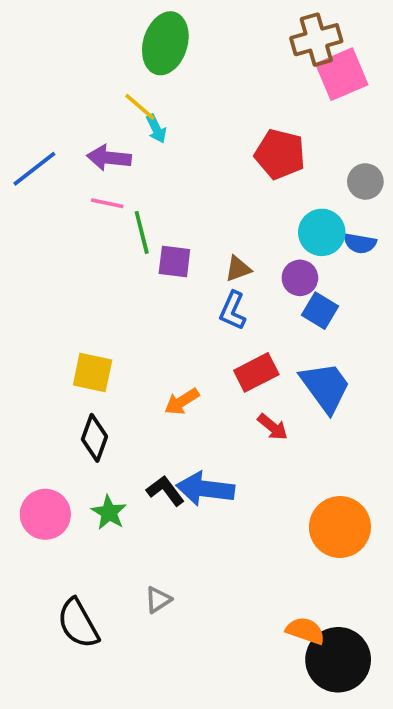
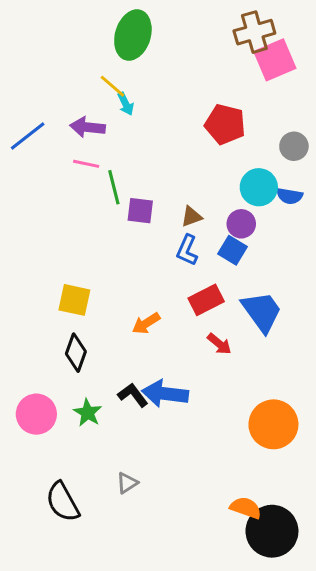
blue square: (320, 311) -> (232, 250), moved

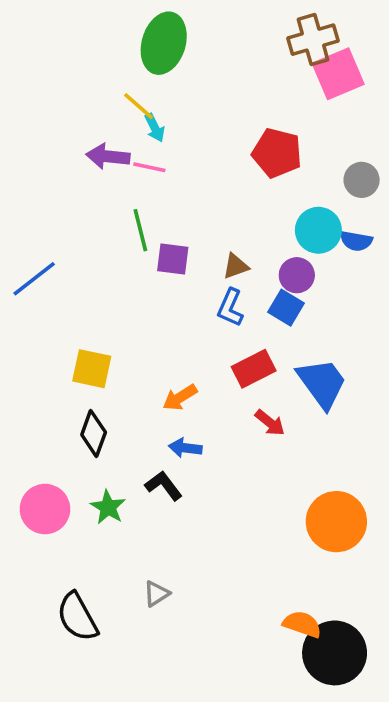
blue line: (28, 136) -> (34, 279), moved
pink line: (86, 164) -> (149, 167), moved
blue arrow: (165, 394) -> (185, 448), moved, size x0.6

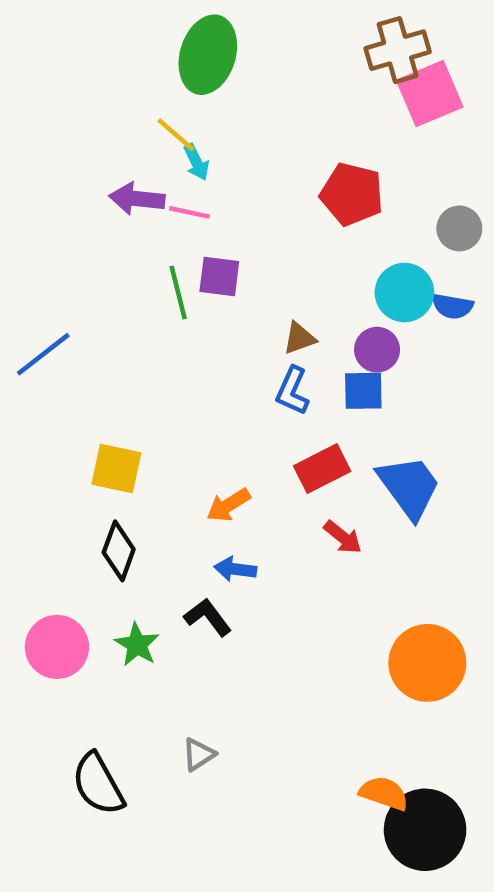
purple square: (173, 259) -> (219, 276), moved
blue square: (286, 308) -> (363, 391), turned -32

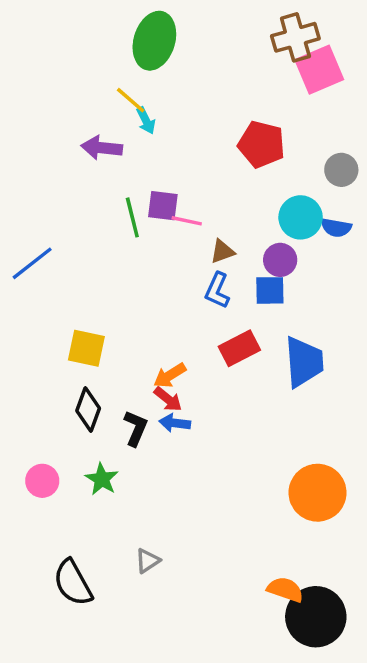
pink line: (190, 212) -> (187, 221), moved
blue trapezoid: (409, 487) -> (304, 362), turned 32
red arrow: (343, 537) -> (168, 399), moved
black L-shape: (208, 617) -> (136, 428), moved, turned 60
pink circle: (57, 647) -> (42, 481), size x0.7

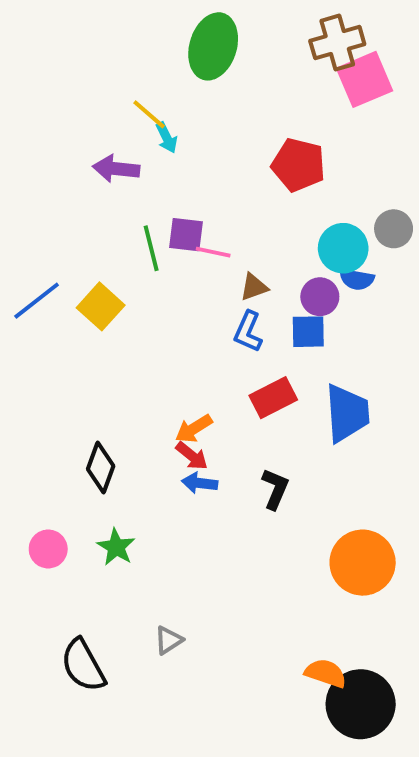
green ellipse: (154, 41) -> (213, 46), moved
gray circle: (341, 170) -> (394, 229), moved
blue semicircle: (336, 228) -> (357, 279), moved
yellow square: (86, 348) -> (101, 306), moved, turned 30
black L-shape: (136, 428) -> (275, 489), moved

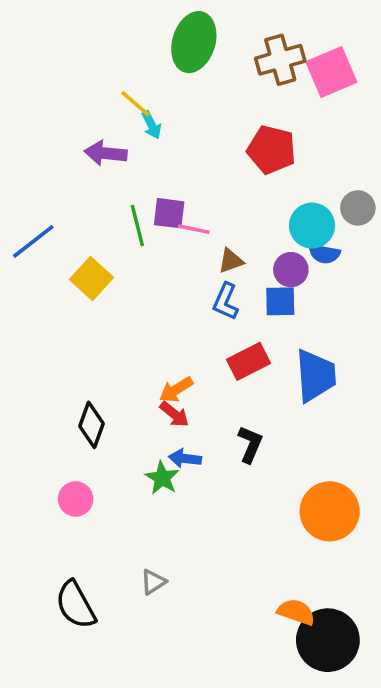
brown cross: (337, 43) -> (280, 60), moved
blue line: (37, 301) -> (33, 241), moved
blue arrow: (200, 483) -> (185, 458), moved
green star: (116, 547) -> (162, 478), moved
pink circle: (48, 549) -> (76, 499), moved

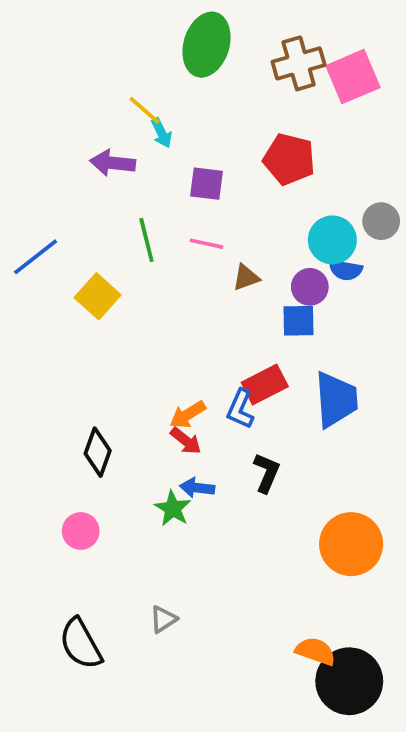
purple square: (169, 213) -> (207, 184), moved
blue L-shape: (226, 301) -> (240, 409), moved

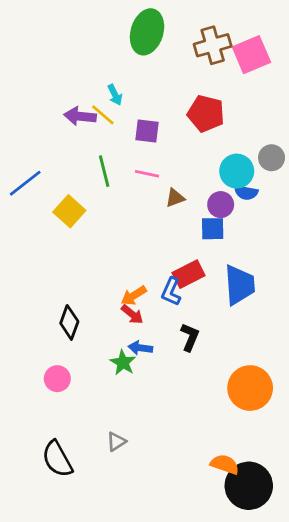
yellow line: (145, 110) -> (103, 115), moved

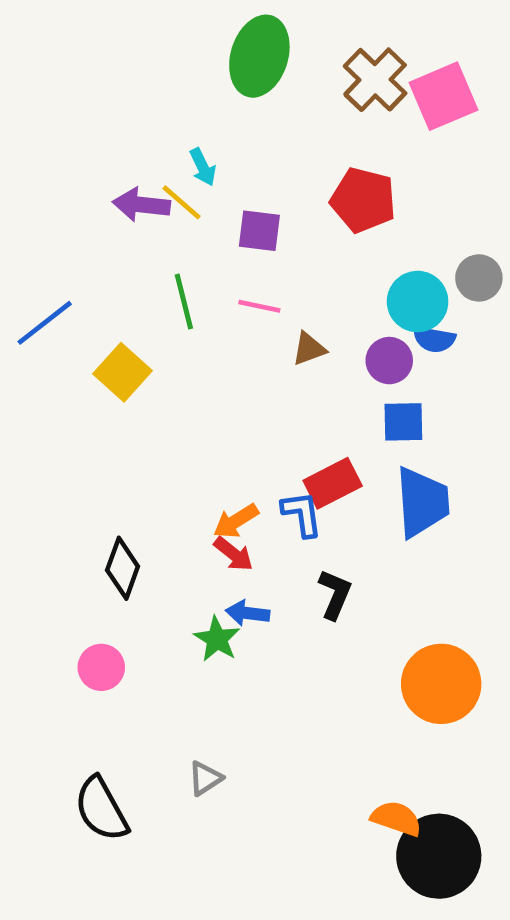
brown cross: (213, 45) -> (375, 80), turned -30
blue square: (213, 229) -> (403, 422), moved
blue L-shape: (171, 292) -> (302, 514), turned 148

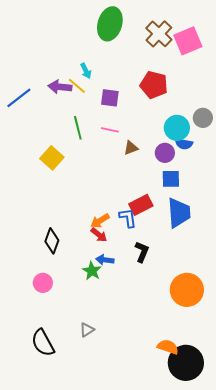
blue line: (45, 323) -> (19, 98), moved

